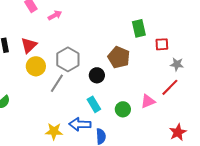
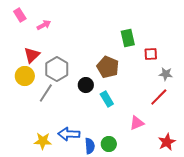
red triangle: (29, 45) -> (32, 55), moved
pink triangle: (148, 101) -> (137, 123), moved
cyan rectangle: (94, 104) -> (107, 99), moved
green circle: (123, 109) -> (109, 144), moved

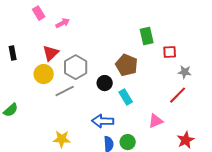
gray line: (46, 93) -> (65, 91), turned 30
blue arrow: (69, 134) -> (103, 121), moved

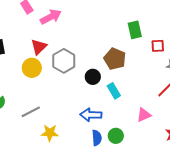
pink arrow: (63, 23) -> (51, 17), size x1.5
gray line: (65, 91) -> (31, 112), moved

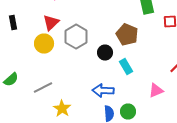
yellow star: (50, 133) -> (62, 108), turned 30

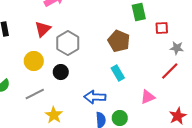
yellow circle: (44, 44) -> (34, 61), moved
black circle: (105, 52) -> (61, 72), moved

